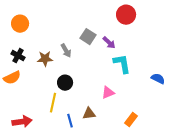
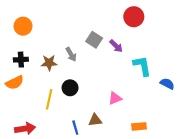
black cross: (18, 56) -> (21, 60), turned -32
cyan L-shape: (122, 64) -> (142, 66), moved
yellow line: (53, 103) -> (49, 99), moved
orange rectangle: (131, 120) -> (139, 126), turned 48

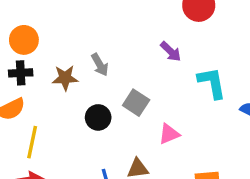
orange circle: (23, 26) -> (24, 40), moved
gray square: (94, 40) -> (136, 103), moved
yellow line: (49, 99) -> (32, 142), moved

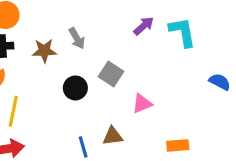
purple arrow: (171, 51) -> (144, 26), turned -85
cyan L-shape: (212, 83) -> (182, 32), moved

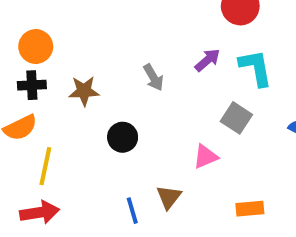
gray arrow: (77, 38) -> (153, 77), moved
gray square: (111, 74) -> (236, 118), moved
brown triangle: (113, 136) -> (169, 197), turned -45

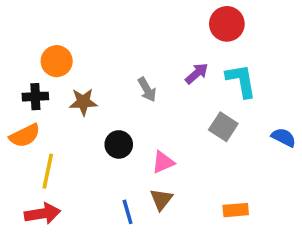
orange circle: (36, 47) -> (57, 61), moved
pink triangle: (206, 157) -> (163, 162), moved

